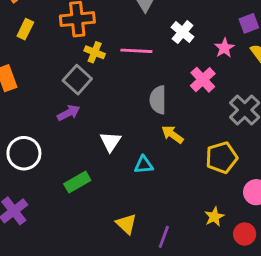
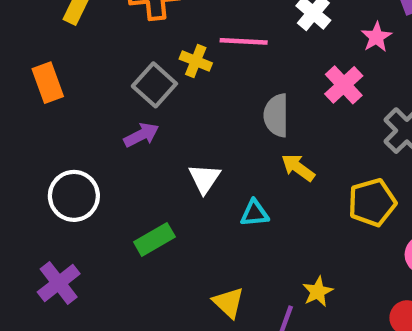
yellow cross: (95, 52) -> (196, 61), moved
yellow star: (214, 217) -> (318, 292), moved

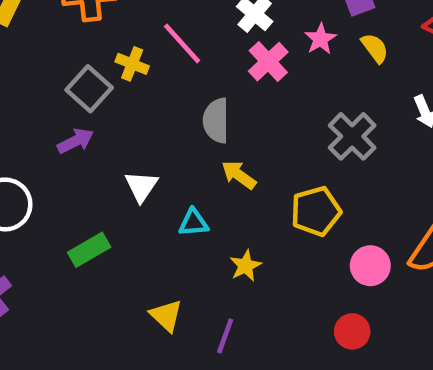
pink line: (244, 41) -> (182, 43), turned 45
pink cross: (344, 85) -> (268, 62), moved
yellow star: (318, 292) -> (246, 266), moved

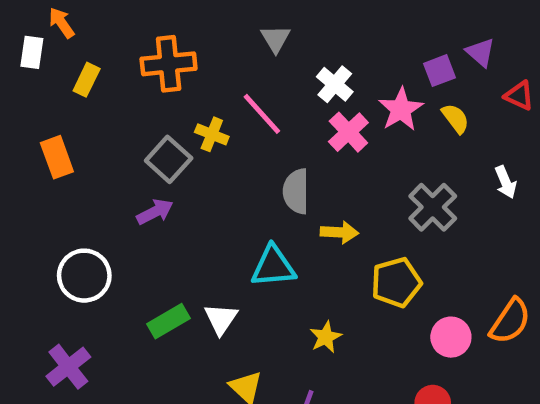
pink star: (320, 39) -> (401, 109), size x1.4
yellow arrow: (239, 175) -> (339, 232), moved, turned 147
white triangle: (141, 186) -> (221, 319), moved
cyan triangle: (193, 223) -> (273, 266), moved, size x1.5

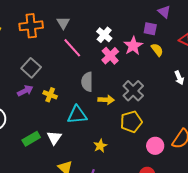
gray triangle: (276, 39) -> (63, 23), moved
purple triangle: (481, 52) -> (164, 12), moved
purple square: (440, 71) -> (150, 29), turned 32
yellow cross: (212, 134) -> (50, 95), moved
gray cross: (433, 207) -> (133, 91), moved

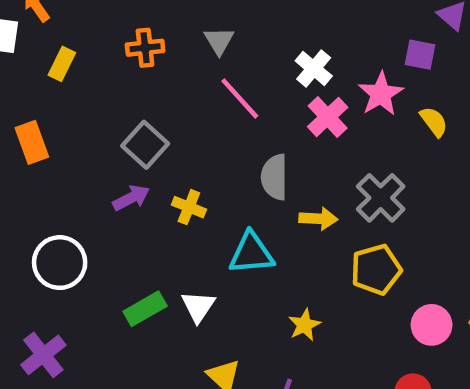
orange cross: (31, 26) -> (145, 48), size x0.7
yellow semicircle: (157, 50) -> (434, 122), moved

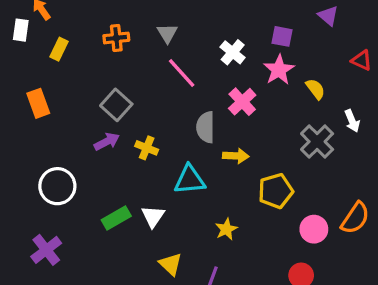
purple square: (420, 55) -> (282, 36), moved
pink cross: (328, 117) -> (242, 102), moved
gray cross: (381, 198) -> (317, 142), moved

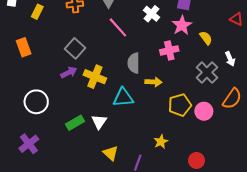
pink cross: (242, 102) -> (169, 50), moved, turned 30
yellow cross: (147, 148) -> (95, 77), size x1.5
orange semicircle: (355, 218) -> (232, 99), moved
yellow star: (226, 229) -> (161, 142), moved
pink circle: (314, 229) -> (204, 111), moved

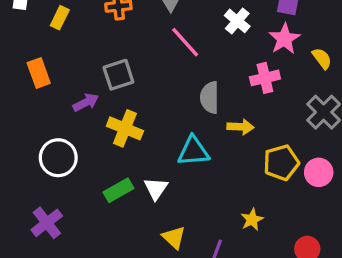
gray square: (75, 48) -> (118, 75), turned 30
purple arrow: (69, 72) -> (86, 102), moved
yellow cross: (95, 77) -> (125, 128), moved

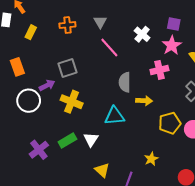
white circle: (58, 158) -> (29, 101), moved
purple cross: (47, 223) -> (39, 150), moved

